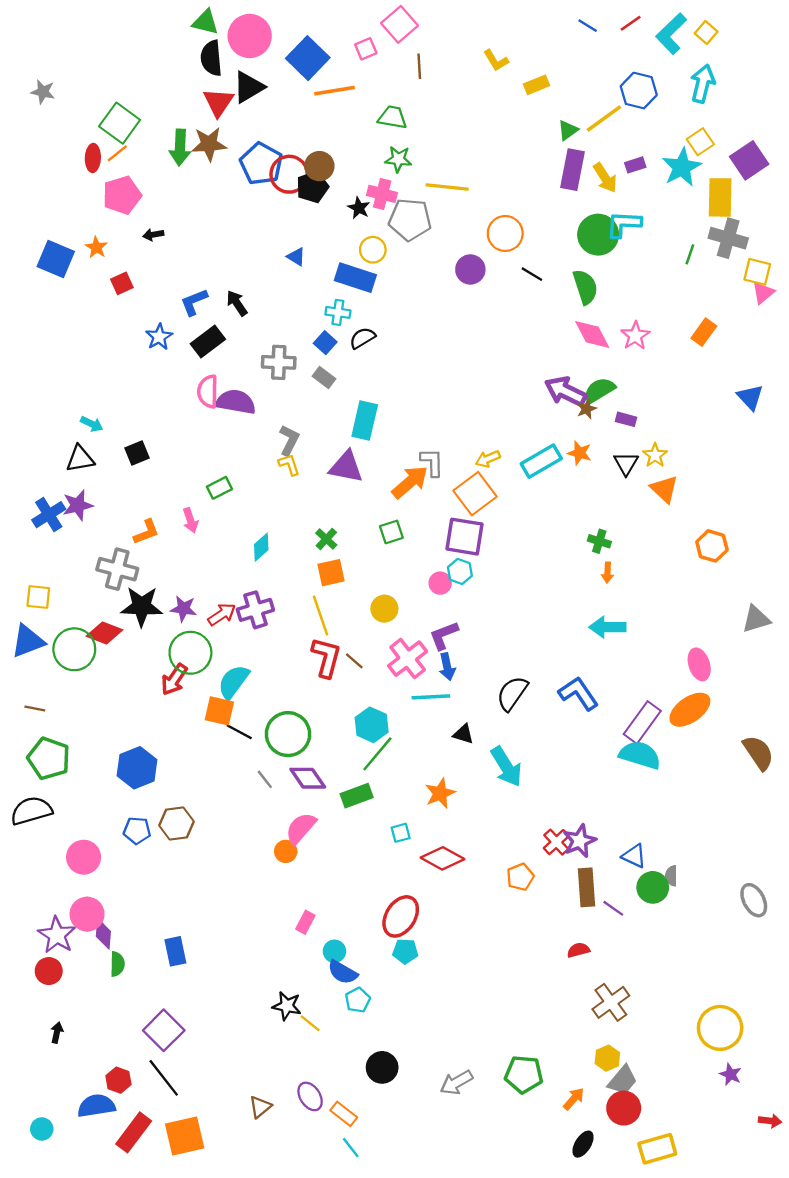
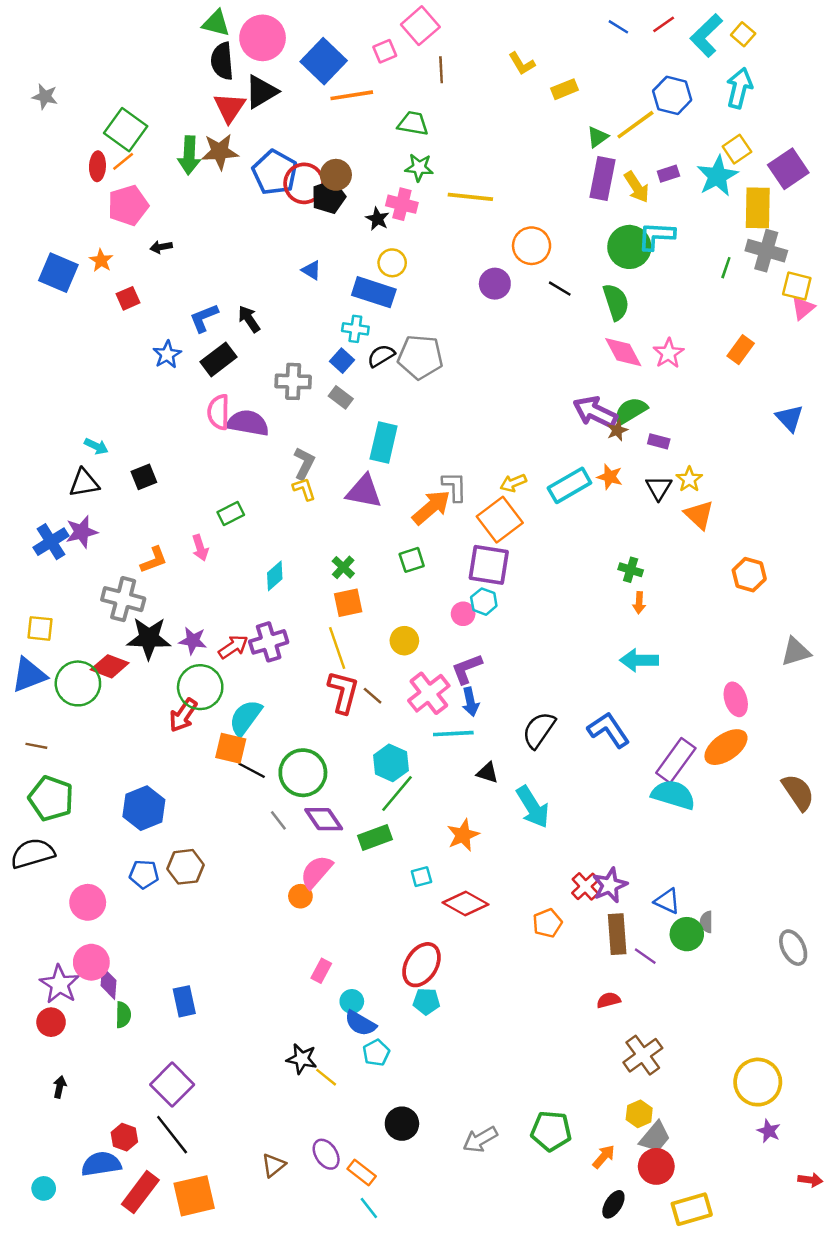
gray pentagon: (410, 220) -> (420, 357), moved

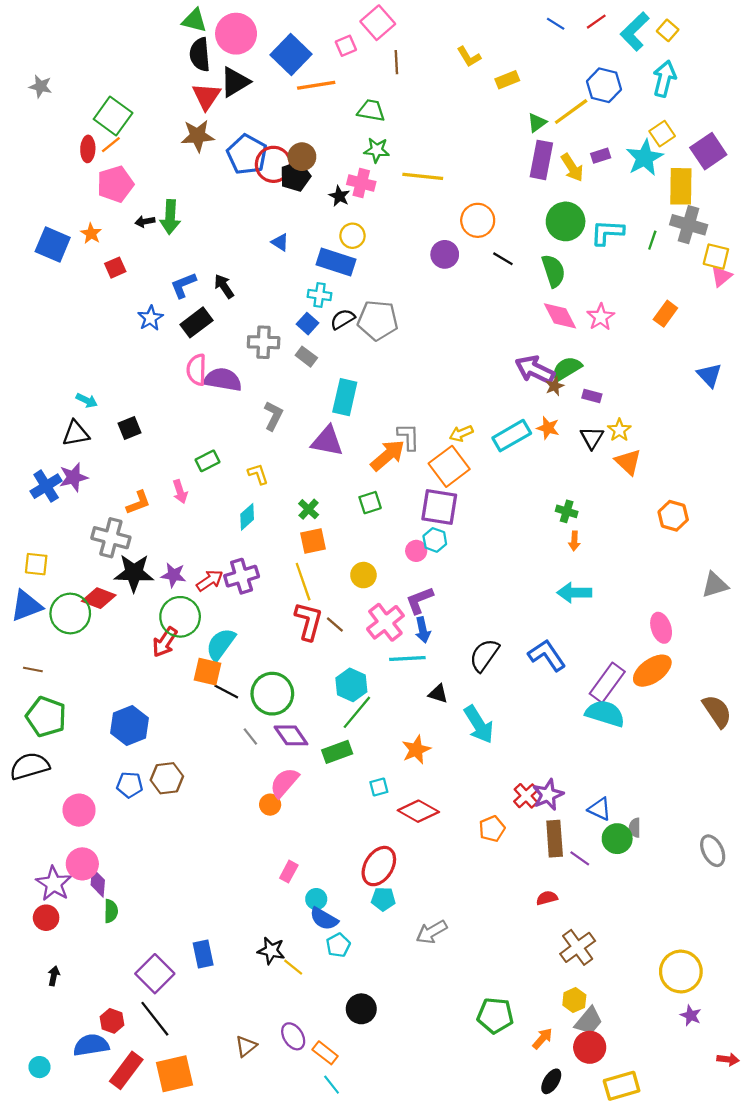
green arrow: (189, 155) -> (170, 217), moved
cyan L-shape: (656, 236) -> (607, 232), moved
yellow L-shape: (304, 489) -> (258, 474), moved
blue rectangle: (184, 1001) -> (203, 954), moved
gray arrow: (480, 1140) -> (432, 932), moved

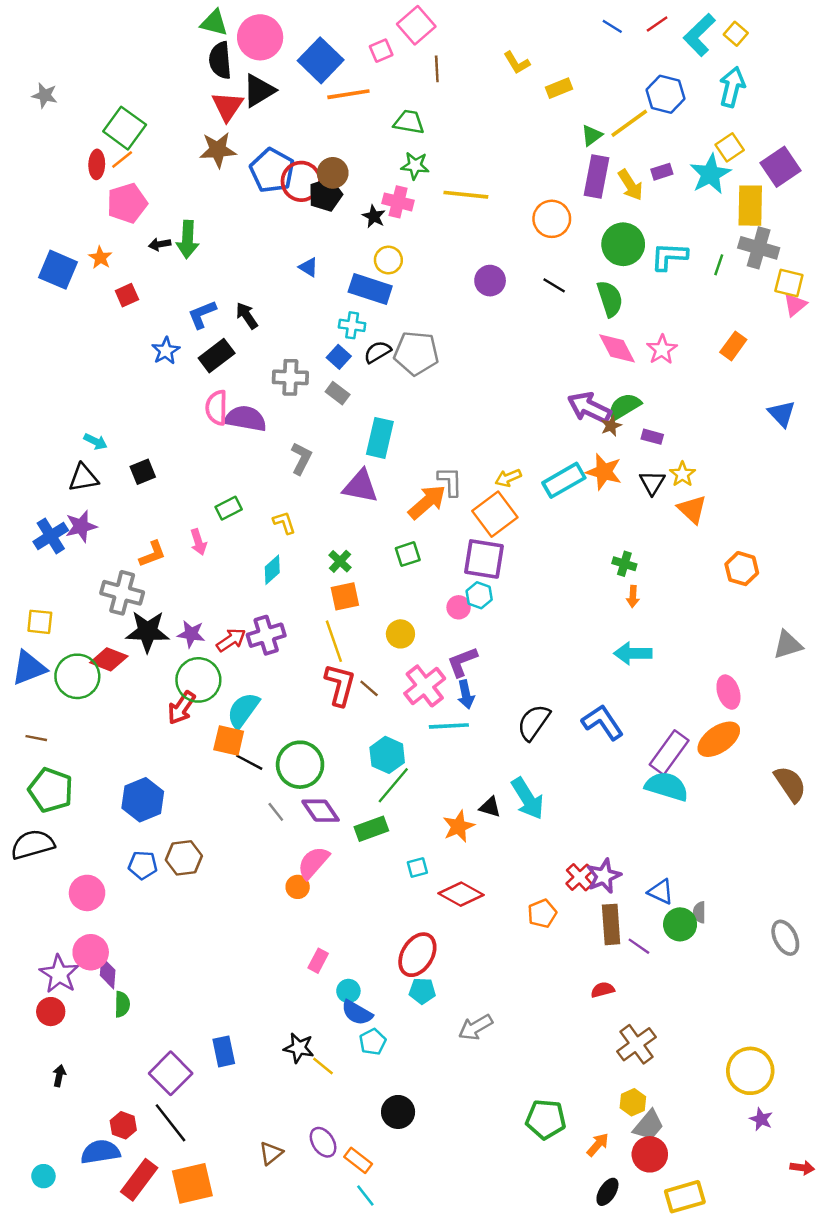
orange circle: (478, 220) -> (552, 219), moved
orange star: (548, 428) -> (604, 472), size x1.4
black triangle: (438, 694) -> (490, 807), moved

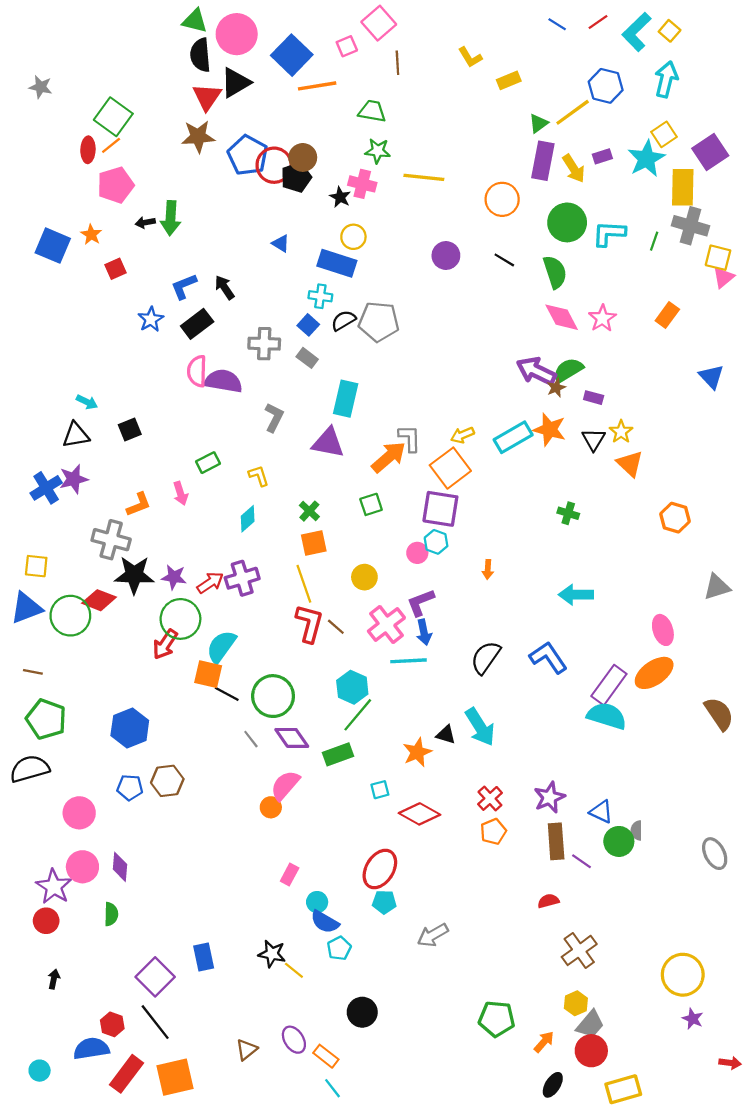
orange arrow: (633, 596) -> (488, 569), moved
red cross: (580, 877) -> (490, 798), moved
purple diamond: (108, 973) -> (120, 867), moved

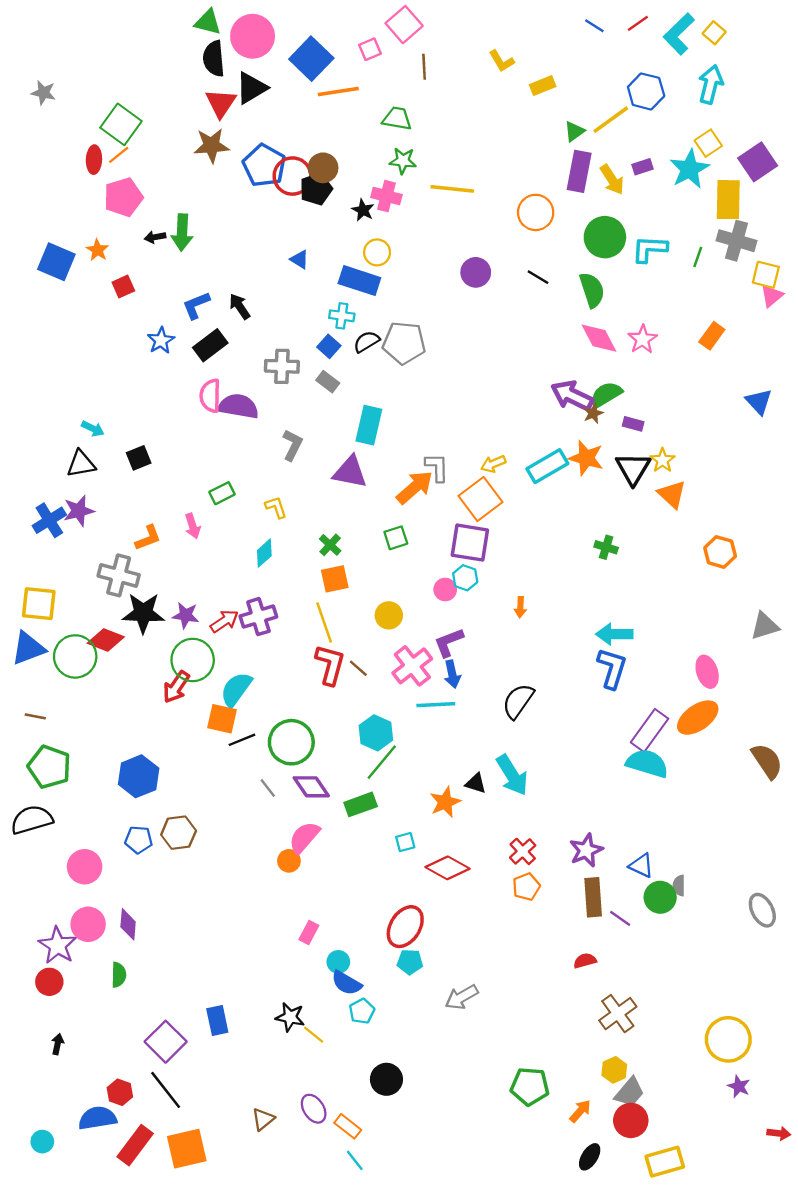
black triangle: (594, 439) -> (633, 469), size x1.4
yellow square: (36, 566) -> (39, 604), size x1.4
blue L-shape: (548, 658) -> (612, 668), moved, turned 51
black line: (227, 694) -> (242, 740), turned -50

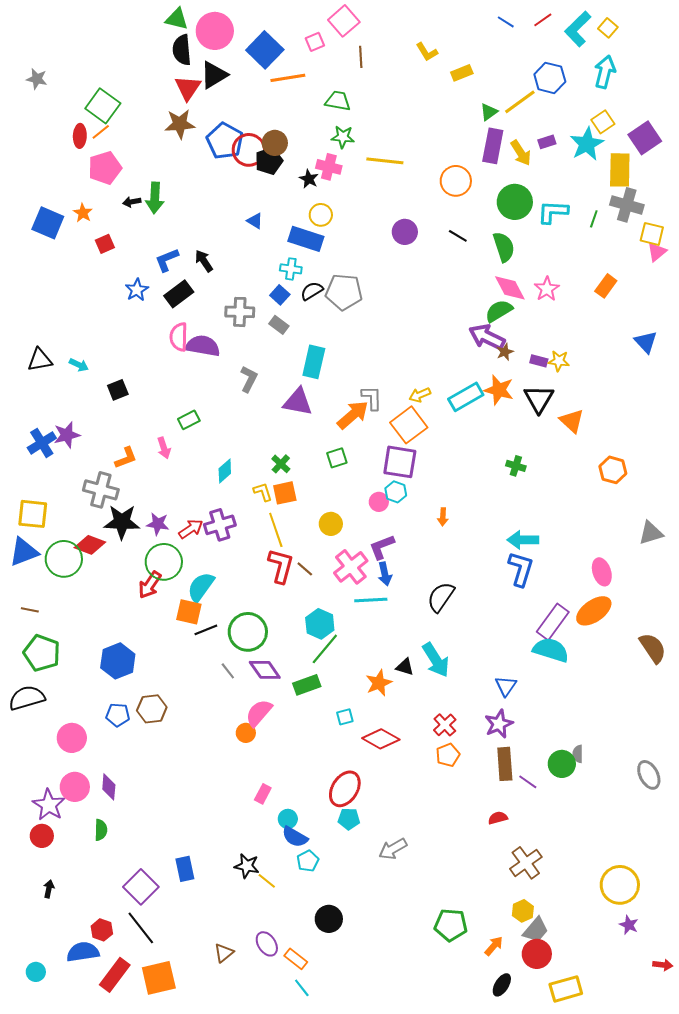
green semicircle: (606, 395) -> (499, 311), moved
yellow star: (662, 460) -> (559, 361), moved, turned -30
black triangle: (81, 464) -> (40, 360), moved
yellow L-shape: (276, 507) -> (263, 492), moved
blue triangle: (641, 866) -> (506, 686), moved, turned 40

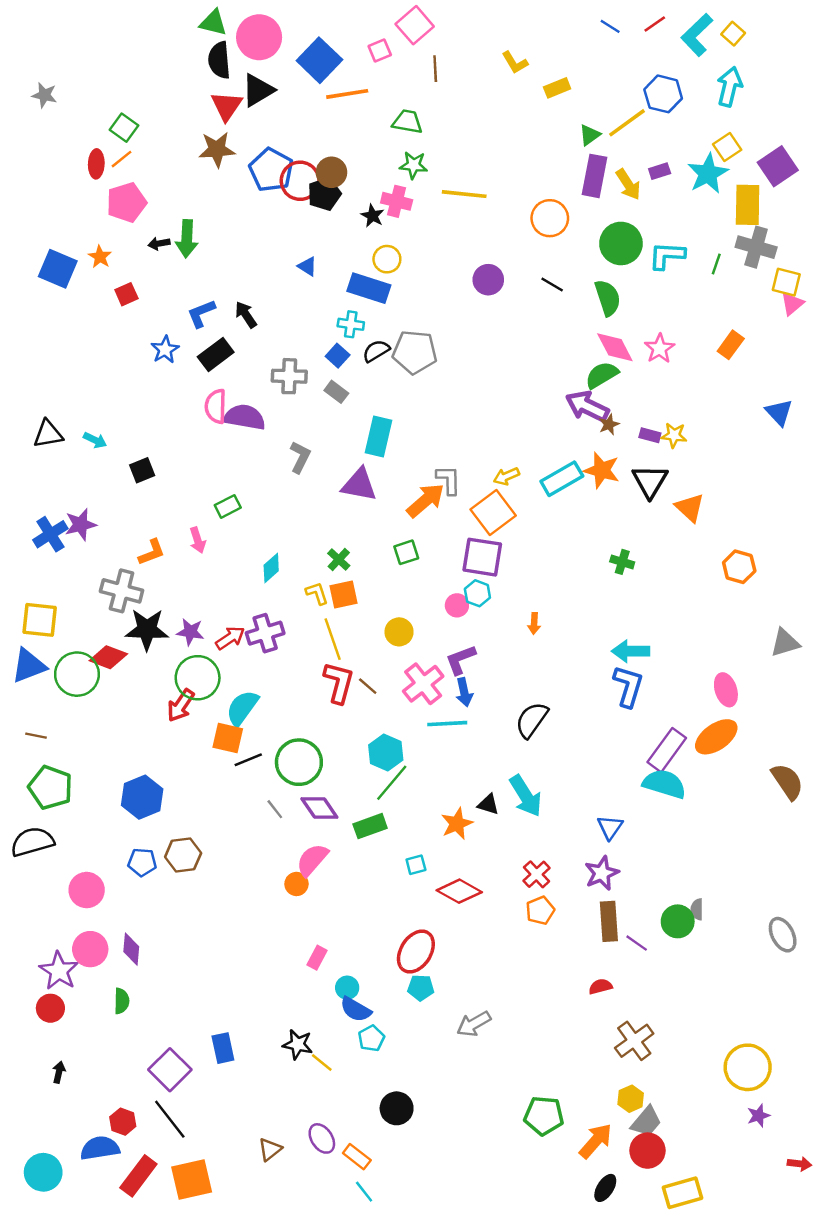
green square: (103, 106) -> (124, 128), size x0.7
purple star: (629, 925) -> (758, 1116), turned 30
orange arrow: (494, 946) -> (596, 1141), size x1.5
cyan circle: (36, 972) -> (43, 1172), size x1.6

